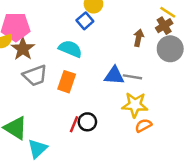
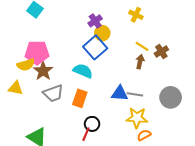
yellow line: (168, 12) -> (142, 46), moved
blue square: (85, 21) -> (95, 47), size x1.6
gray circle: (170, 49) -> (171, 97), moved
black circle: (87, 122) -> (92, 124), moved

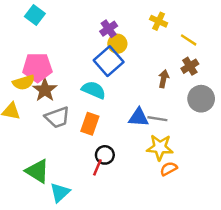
yellow line: (142, 46) -> (189, 40), moved
gray circle: (171, 97) -> (201, 99), moved

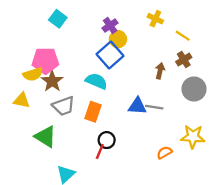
cyan square: (35, 15) -> (58, 19), moved
yellow star: (160, 147) -> (193, 137), moved
green triangle: (37, 171) -> (45, 137), moved

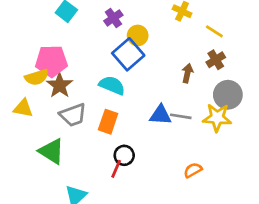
purple cross: (110, 25) -> (113, 18), moved
yellow star: (193, 137) -> (217, 118), moved

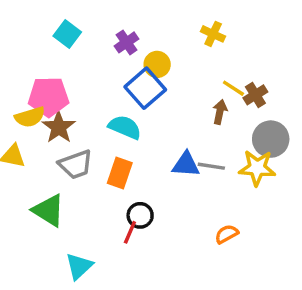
yellow line: (214, 31) -> (233, 88), moved

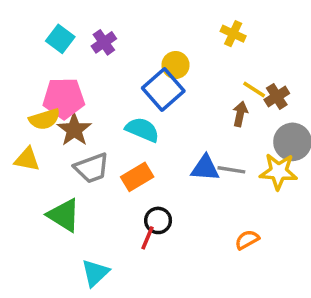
cyan square: (67, 34) -> (60, 39), moved
purple cross: (127, 42) -> (104, 42), moved
orange rectangle: (120, 173) -> (137, 177), turned 40

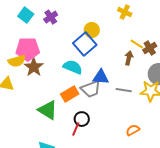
gray trapezoid: (92, 168) -> (91, 89), moved
blue triangle: (205, 168) -> (101, 77), moved
green triangle: (64, 215) -> (48, 110), moved

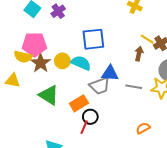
yellow circle: (92, 30) -> (62, 61), moved
blue square: (85, 44) -> (93, 39), turned 35
yellow semicircle: (17, 61) -> (23, 57), turned 30
orange rectangle: (70, 94) -> (79, 103), moved
green triangle: (48, 110) -> (49, 95), moved

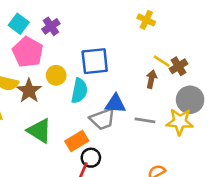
pink pentagon: (34, 44) -> (28, 52), moved, turned 30
yellow circle: (62, 61) -> (56, 75), moved
cyan semicircle: (81, 63) -> (79, 91), turned 78

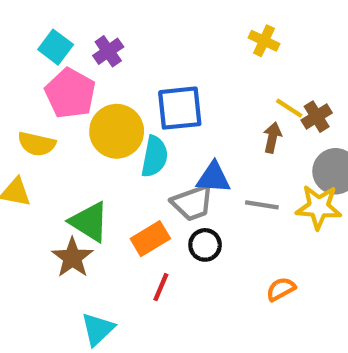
yellow circle: (56, 75) -> (117, 131), size x1.6
brown star: (29, 91) -> (72, 258), moved
black circle: (91, 158) -> (205, 245), moved

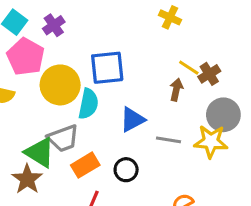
blue triangle: (213, 178) -> (132, 119), turned -32
gray trapezoid: (192, 203) -> (63, 138), moved

